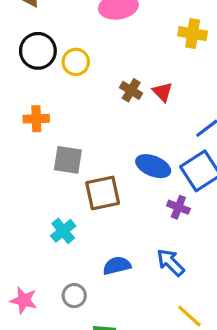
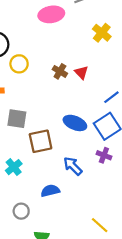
yellow cross: (193, 34) -> (102, 33), turned 30
yellow circle: (76, 62) -> (19, 64), moved
purple cross: (178, 207) -> (104, 155), moved
blue arrow: (171, 262) -> (73, 166), moved

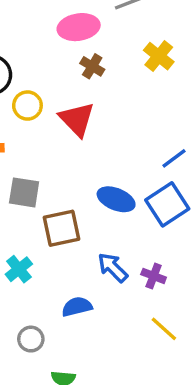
brown cross: (60, 71) -> (92, 66), moved
red triangle: (81, 72) -> (77, 119), moved, size x1.6
purple cross: (104, 155) -> (154, 276), moved
yellow line: (100, 225) -> (164, 329), moved

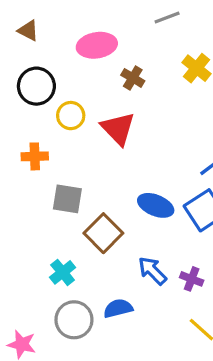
pink ellipse: (79, 27) -> (97, 45), moved
brown square: (62, 228) -> (103, 233), turned -33
gray circle: (31, 339) -> (74, 320), moved, size x1.5

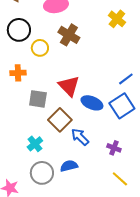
brown cross: (133, 78) -> (69, 35), moved, size x1.5
red triangle: (118, 129) -> (69, 86), moved
blue arrow: (152, 271) -> (80, 137), moved

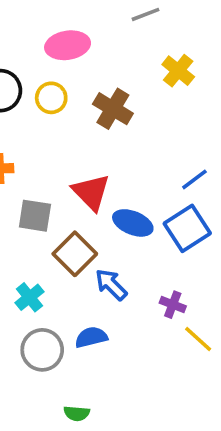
brown cross: (69, 35) -> (113, 109), moved
yellow circle: (40, 48) -> (51, 98), moved
yellow line: (120, 179) -> (198, 339), moved

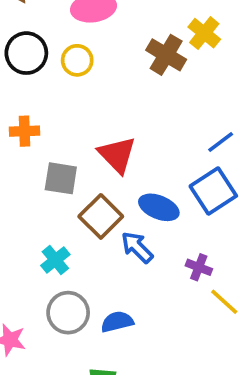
brown cross: (113, 109) -> (166, 55), moved
blue ellipse: (133, 223) -> (159, 207), moved
blue semicircle: (91, 337) -> (117, 322), moved

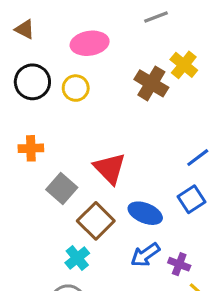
gray square: (61, 178) -> (62, 188), turned 32
blue square: (213, 191) -> (192, 199), size x0.7
blue arrow: (137, 247) -> (145, 255), moved, turned -80
cyan cross: (55, 260) -> (77, 258), moved

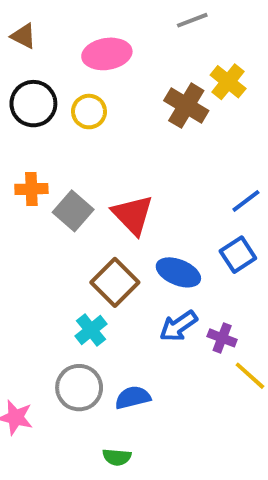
gray square: (62, 188) -> (73, 211), moved

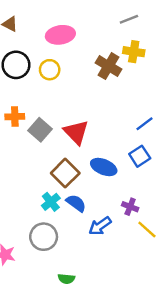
gray line: (192, 20) -> (129, 19), moved
yellow cross: (228, 82) -> (134, 52), turned -30
blue arrow: (178, 326) -> (100, 226), moved
blue semicircle: (133, 398) -> (76, 203), moved, turned 50

